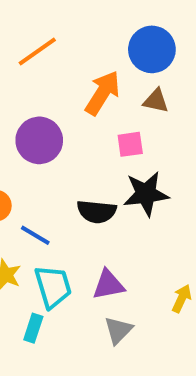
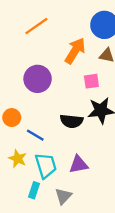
gray triangle: (118, 330) -> (63, 196), moved

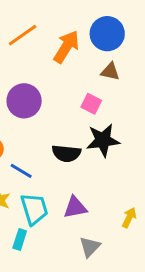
orange arrow: (75, 51) -> (66, 47), moved
pink square: (91, 81) -> (91, 104), turned 35
gray triangle: (63, 196) -> (90, 247), moved

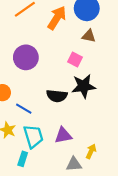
yellow arrow: (129, 218) -> (91, 151), moved
gray triangle: (90, 247) -> (74, 164), turned 42

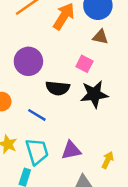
black semicircle: (57, 96) -> (58, 88), moved
blue line: (24, 109) -> (37, 115), moved
yellow arrow: (91, 151) -> (108, 160), moved

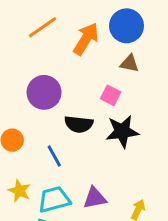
blue line: (37, 115) -> (54, 156), turned 30
cyan trapezoid: (37, 152) -> (54, 199), turned -88

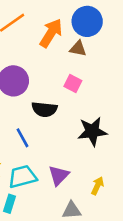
brown triangle: (129, 63) -> (78, 49), moved
black star: (122, 131) -> (92, 131), moved
purple triangle: (95, 198) -> (59, 175), turned -35

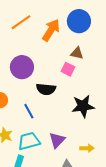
brown triangle: (78, 49) -> (77, 53), moved
yellow arrow: (97, 186) -> (87, 148), turned 64

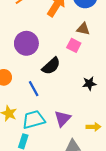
black semicircle: (46, 89) -> (51, 66), turned -48
black star: (83, 106) -> (89, 84), size x0.6

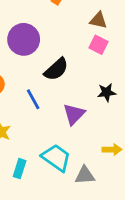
pink square: (74, 45) -> (98, 45), moved
purple triangle: (63, 119) -> (74, 114), moved
cyan trapezoid: (34, 120) -> (56, 158), moved, turned 50

